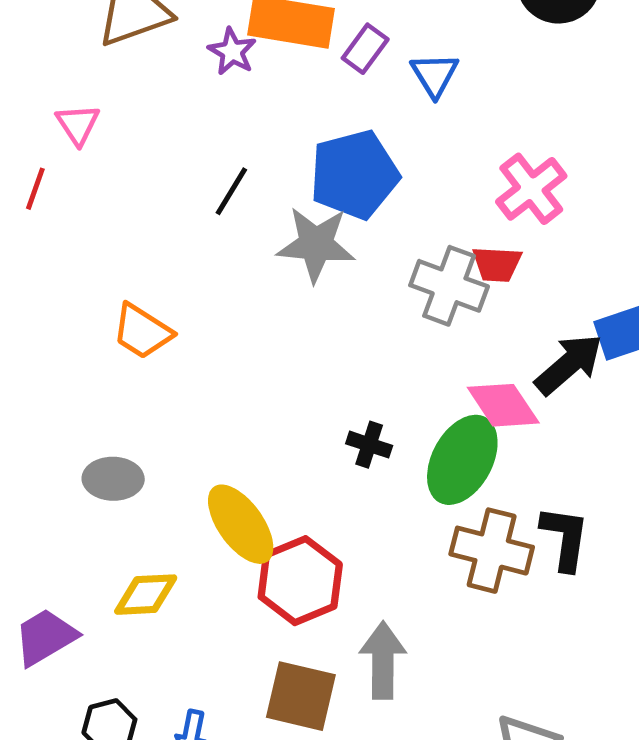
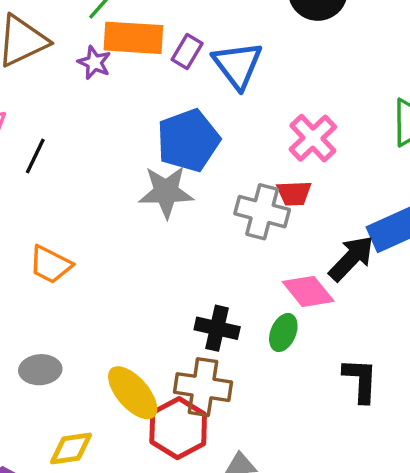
blue triangle: (435, 75) -> (237, 65), size x1.5
black line: (231, 191) -> (35, 156), moved
black cross: (369, 445) -> (217, 328), size x1.4
green ellipse: (462, 460) -> (283, 333), size x0.6
brown cross: (492, 551) -> (203, 387), moved

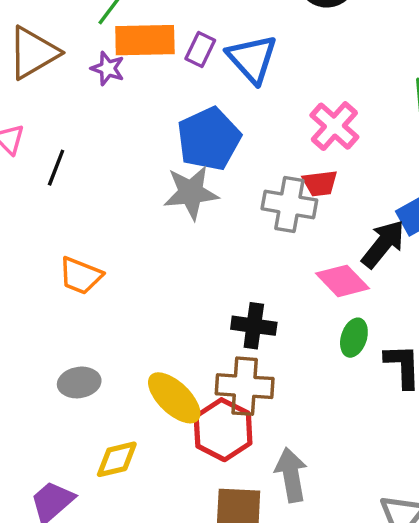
green ellipse: (283, 333) -> (354, 338), moved

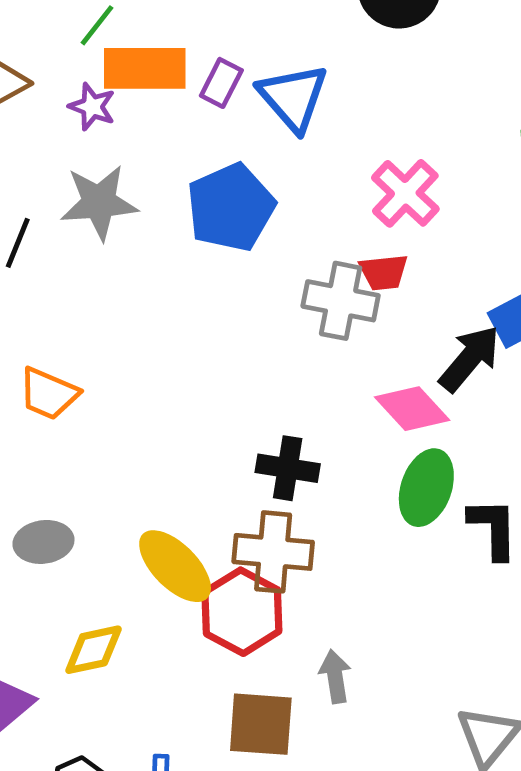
gray star: (191, 193) -> (99, 202), moved
green ellipse: (354, 338) -> (426, 488), size x1.4
gray arrow: (291, 475) -> (335, 676), size x0.7

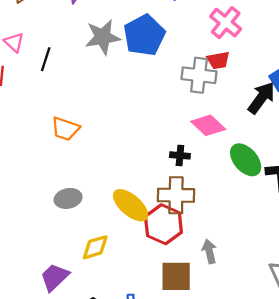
gray star: (99, 202) -> (103, 37), moved
pink diamond: (412, 409) -> (208, 125), moved
black cross: (288, 468) -> (180, 155), size x0.7
green ellipse: (426, 488) -> (246, 160), turned -56

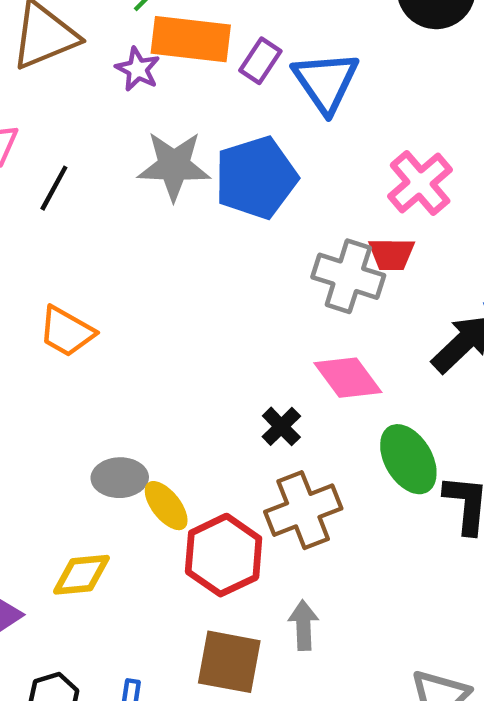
black cross: (180, 155) -> (281, 426), turned 30
brown cross: (176, 195) -> (303, 510), moved, turned -33
gray ellipse: (68, 198) -> (120, 478), moved
yellow ellipse: (131, 205) -> (166, 506), size x0.7

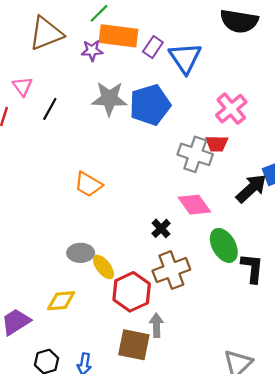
purple star: (138, 69) -> (92, 50), turned -30
orange trapezoid: (67, 332) -> (88, 184), moved
gray arrow: (303, 625) -> (156, 325), moved

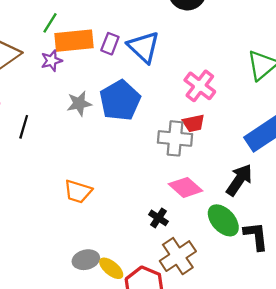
gray star: (109, 99) -> (79, 103), size x0.7
black arrow: (251, 188) -> (239, 180), moved

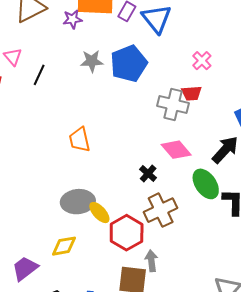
pink cross: (200, 86) -> (202, 61), size x0.7
orange trapezoid: (78, 191) -> (79, 140), turned 52
gray ellipse: (86, 260) -> (78, 202), size x1.4

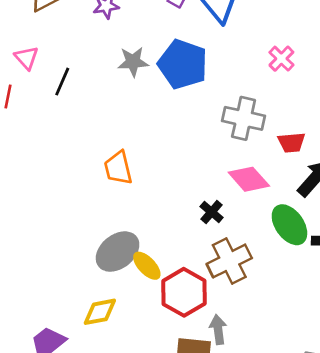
blue pentagon: (129, 64) -> (183, 64), turned -30
red trapezoid: (191, 93) -> (291, 142), moved
gray ellipse: (78, 202) -> (118, 252), turned -32

